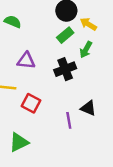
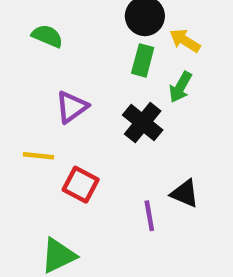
green rectangle: (65, 35) -> (143, 60), turned -35
purple triangle: (26, 61) -> (72, 107), turned -42
black cross: (65, 69) -> (143, 123), turned -30

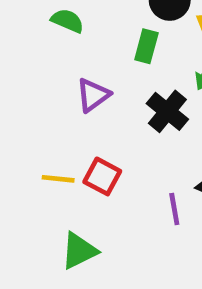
green rectangle: (143, 60) -> (146, 46), moved
yellow line: (38, 156) -> (58, 179), moved

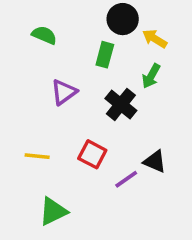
red square: (102, 176) -> (92, 154), moved
purple line: (174, 209) -> (126, 179), turned 65

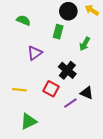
yellow arrow: (155, 39) -> (92, 10), moved
black cross: (121, 105) -> (67, 70), moved

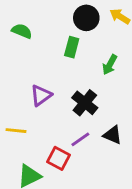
purple triangle: (35, 53) -> (41, 95), moved
red square: (51, 89) -> (58, 158), moved
purple line: (70, 103) -> (80, 139), moved

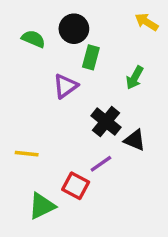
black circle: (86, 18) -> (74, 29), moved
purple triangle: (41, 95) -> (65, 86), moved
black triangle: (113, 135) -> (135, 140), moved

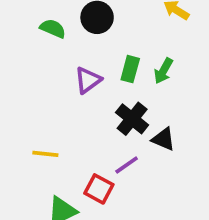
green rectangle: (91, 57) -> (130, 69), moved

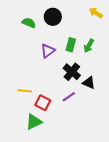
red square: (99, 189) -> (43, 103), moved

